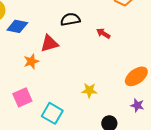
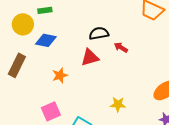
red arrow: (103, 33) -> (121, 47), moved
red triangle: (49, 43) -> (90, 57), moved

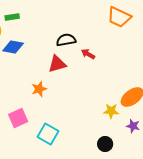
orange star: (60, 75) -> (39, 89), moved
yellow star: (118, 104) -> (111, 111), moved

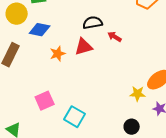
orange star: (39, 89) -> (58, 54), moved

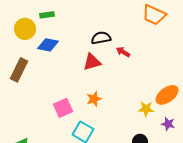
orange star: (58, 54) -> (94, 99), moved
pink square: (45, 101) -> (63, 108), moved

